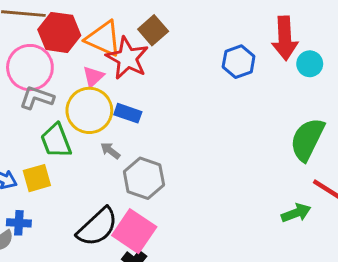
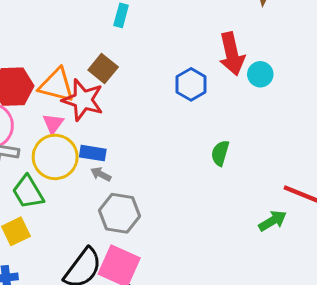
green semicircle: (307, 139) -> (220, 153), moved, size x0.6
gray arrow: (110, 151) -> (101, 174), moved

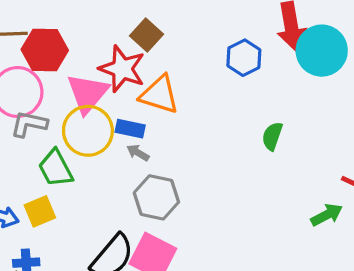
cyan circle: (260, 74) -> (322, 51), size x1.8
orange triangle: (56, 85) -> (159, 95), moved
pink triangle: (53, 123) -> (88, 93), size x1.8

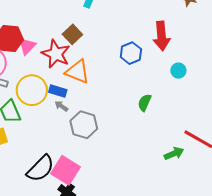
cyan circle: (322, 51) -> (178, 71), moved, size x0.5
pink triangle: (88, 93) -> (27, 46), moved, size x0.7
gray hexagon: (156, 197) -> (84, 125), moved

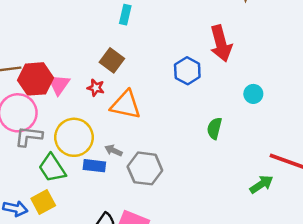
red star: (56, 54) -> (96, 88), size x0.5
cyan circle: (178, 71) -> (253, 94), moved
blue rectangle: (58, 91) -> (94, 166), moved

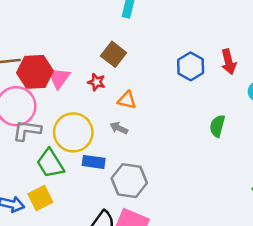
red arrow: (221, 43) -> (229, 62), moved, size x0.7
orange triangle: (126, 105) -> (127, 100), size x0.6
gray arrow: (114, 150) -> (119, 128), moved
gray hexagon: (145, 168) -> (129, 181), moved

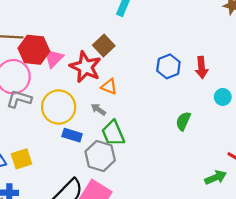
red star: (96, 82) -> (85, 67), size x2.0
green trapezoid: (50, 163) -> (113, 133), moved

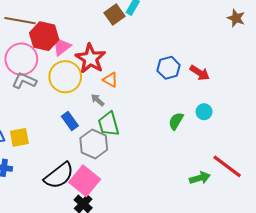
brown square: (104, 45) -> (114, 15), moved
red arrow: (202, 67) -> (200, 73), turned -60
cyan circle: (223, 97) -> (204, 112), moved
yellow circle: (59, 107) -> (65, 77), moved
blue rectangle: (72, 135) -> (70, 121), turned 30

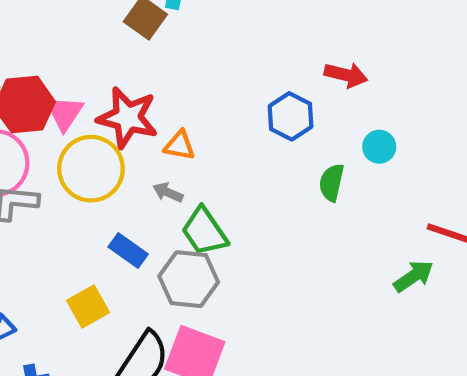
blue hexagon: (169, 68) -> (290, 116), moved
yellow square: (19, 137) -> (88, 307), moved

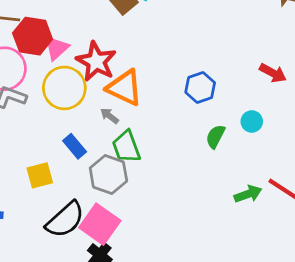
red arrow: (346, 75) -> (273, 73), moved
orange triangle: (179, 145) -> (125, 88), size x1.8
green arrow: (414, 276) -> (248, 194), moved

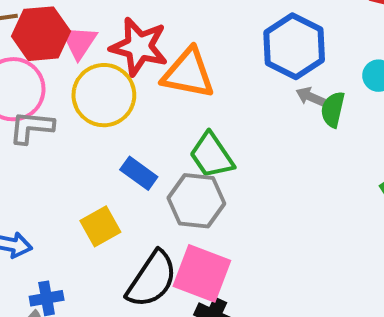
blue hexagon: (200, 88) -> (294, 46), size x1.4
gray arrow: (109, 116) -> (310, 97), moved

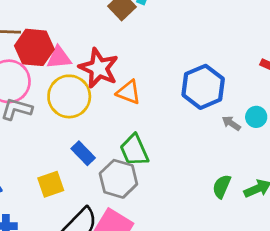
pink triangle: (79, 42) -> (59, 58), turned 40
orange triangle: (188, 73) -> (129, 92), size x0.7
gray arrow: (310, 97) -> (231, 123), moved
green semicircle: (333, 109) -> (222, 186), moved

